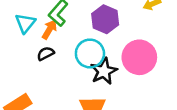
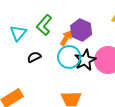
orange arrow: (49, 29) -> (66, 38), moved
black star: (104, 71) -> (85, 60), moved

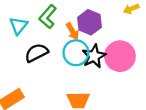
orange arrow: (66, 38) -> (73, 31), turned 119
black semicircle: (34, 57) -> (36, 53), size x1.5

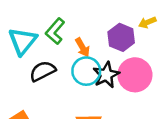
purple hexagon: (89, 22) -> (121, 37), moved
cyan triangle: (18, 26) -> (23, 41), size x1.4

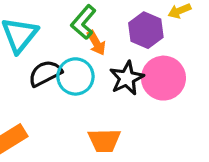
green L-shape: (55, 31) -> (83, 22), moved
cyan circle: (86, 71) -> (75, 76), moved

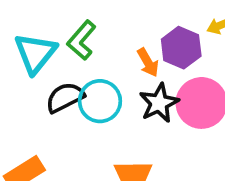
green L-shape: (83, 22) -> (81, 40), moved
orange arrow: (96, 43) -> (148, 62), moved

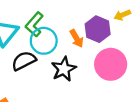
cyan circle: (100, 101) -> (44, 41), moved
black star: (159, 103) -> (64, 69), moved

